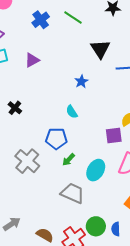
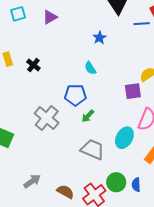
cyan ellipse: (96, 170) -> (124, 138), moved

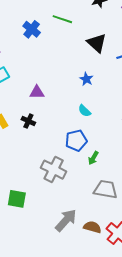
purple triangle: (50, 17) -> (37, 92), moved, turned 42
gray arrow: (32, 181) -> (66, 220), moved, size x1.4
brown semicircle: (65, 192) -> (92, 227), moved

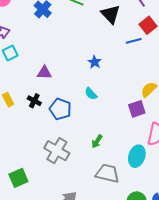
black triangle: (97, 43) -> (111, 14), moved
blue pentagon: (76, 141) -> (60, 109), moved, turned 30
green square: (17, 199) -> (18, 178), turned -36

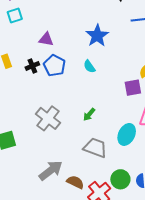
blue star: (95, 62) -> (97, 36), size x1.6
black cross: (34, 101) -> (32, 66), turned 32
blue pentagon: (60, 109) -> (54, 66), moved

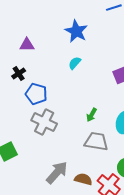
blue pentagon: (54, 66) -> (36, 94), moved
cyan semicircle: (89, 66) -> (75, 63), turned 88
green arrow: (89, 114) -> (92, 115), moved

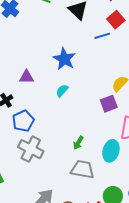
purple triangle: (27, 45) -> (27, 77), moved
blue pentagon: (36, 94) -> (23, 121), turned 30

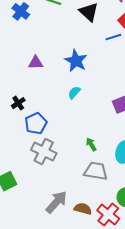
purple triangle: (27, 77) -> (36, 63), moved
green arrow: (78, 143) -> (91, 144), turned 120

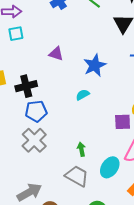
black cross: (18, 103) -> (26, 86), size x1.5

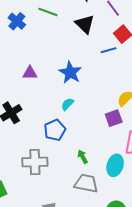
blue pentagon: (36, 111) -> (55, 130), moved
gray cross: (34, 140) -> (35, 162), turned -30

